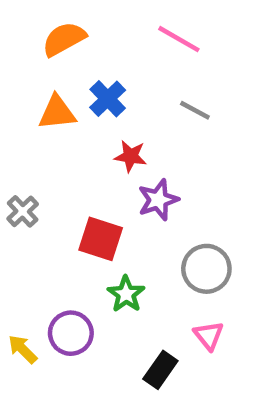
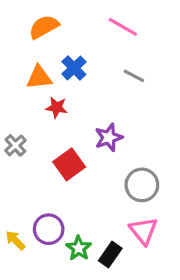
red star: (131, 156) -> (57, 107), moved
red square: (101, 239) -> (69, 164), turned 36
green star: (126, 294) -> (79, 248), moved
pink triangle: (209, 335) -> (143, 231), size x1.4

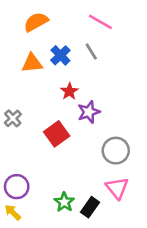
gray line: (134, 76) -> (91, 51), moved, turned 30
red star: (57, 107) -> (69, 91), moved, turned 30
purple circle: (49, 229) -> (17, 187), moved
yellow arrow: (15, 240) -> (13, 212), moved

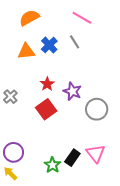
red star: (69, 91) -> (47, 84), moved
purple star: (89, 112) -> (72, 91), turned -30
gray circle: (116, 151) -> (97, 109), moved
black rectangle: (90, 207) -> (72, 158), moved

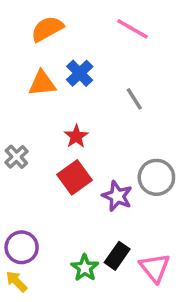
gray line: (75, 42) -> (134, 99), moved
purple star: (72, 91) -> (117, 196), moved
pink triangle: (96, 153) -> (155, 268), moved

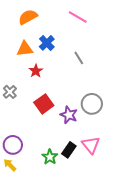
red star: (76, 136) -> (36, 71), moved
pink triangle: (155, 268) -> (91, 145), moved

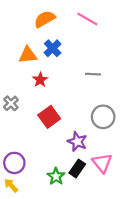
orange semicircle: (28, 17) -> (45, 19), moved
gray line: (79, 58) -> (93, 74), moved, turned -56
purple star: (69, 115) -> (77, 142), moved

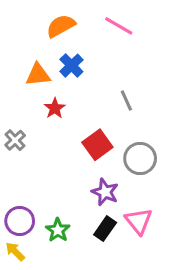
gray line: (93, 74) -> (126, 101), turned 64
red square: (49, 117) -> (97, 145), moved
green star: (56, 176) -> (58, 230), moved

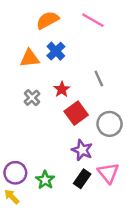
red star: (55, 108) -> (62, 89), moved
gray cross: (15, 140) -> (32, 98), moved

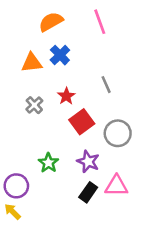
pink line: (93, 20) -> (100, 22), turned 40
pink triangle: (108, 173) -> (116, 186), turned -50
green star: (45, 180) -> (48, 163), moved

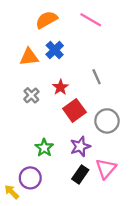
pink line: (100, 22) -> (91, 20), turned -40
purple star: (88, 162) -> (80, 147), turned 30
purple circle: (16, 186) -> (30, 178), moved
pink triangle: (116, 186) -> (106, 169), turned -50

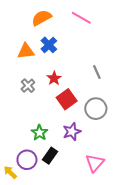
gray line: (97, 77) -> (97, 72), moved
pink triangle: (106, 169) -> (95, 163), moved
black rectangle: (80, 174) -> (50, 156), moved

